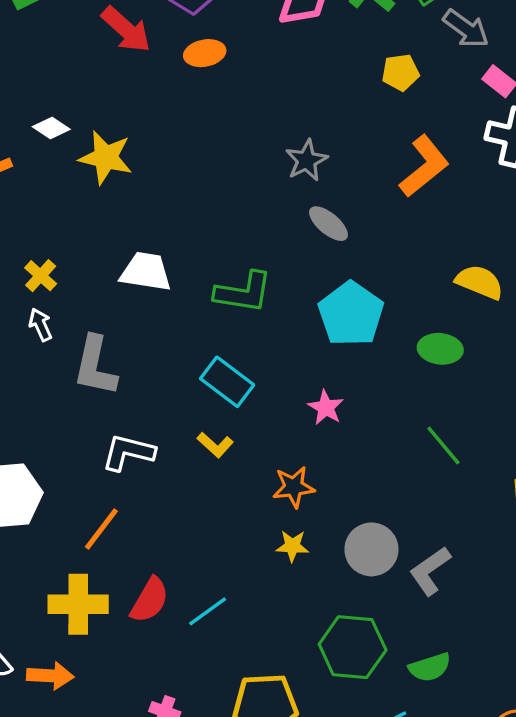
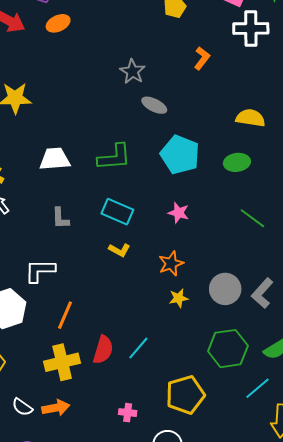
orange L-shape: (424, 166) -> (202, 58), size x0.6
gray L-shape: (95, 366) -> (60, 218), moved, size x0.6
white L-shape: (128, 452) -> (40, 271), moved

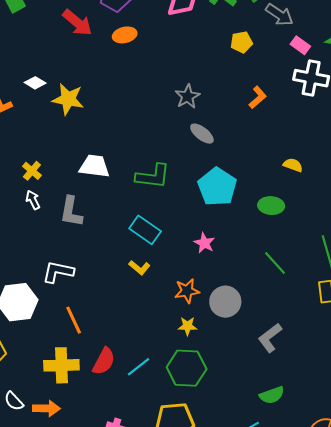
yellow semicircle: (250, 118) -> (293, 165), size x0.7
gray L-shape: (60, 218) -> (71, 212), moved, size x1.4
gray circle: (225, 289) -> (225, 302), moved
orange line: (65, 315) -> (74, 320), turned -60
green hexagon: (228, 349) -> (187, 368), moved

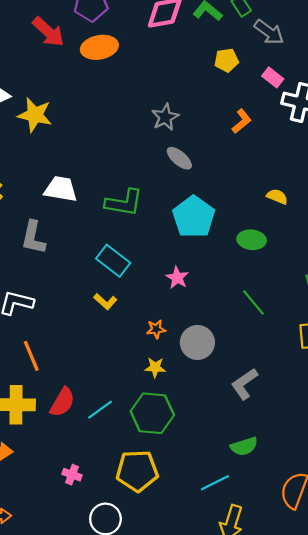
orange ellipse: (125, 35) -> (99, 47), size x1.4
pink rectangle: (300, 45) -> (273, 77), moved
orange star: (187, 291) -> (156, 329), size x0.7

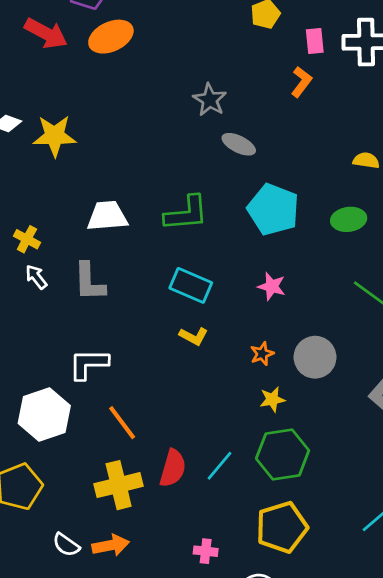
pink rectangle: (273, 77) -> (315, 41), moved, turned 60

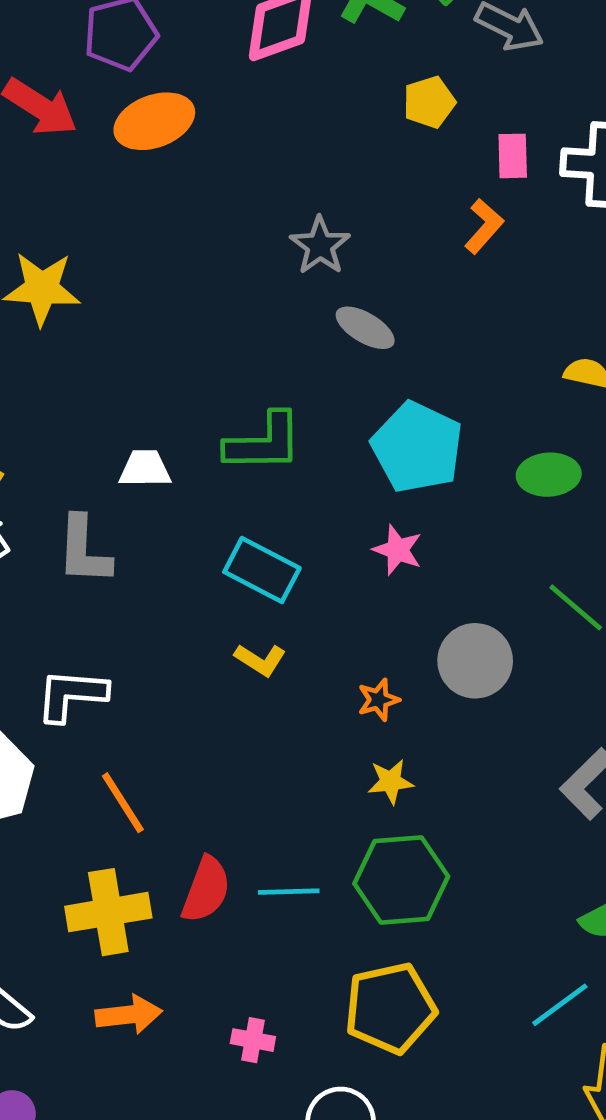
white trapezoid: (107, 216) -> (145, 469), moved, size x0.7
pink star: (272, 286) -> (398, 550), moved
gray circle: (315, 357) -> (475, 661), moved
cyan line: (220, 466) -> (289, 892), turned 44
orange arrow: (111, 545) -> (129, 1015), moved

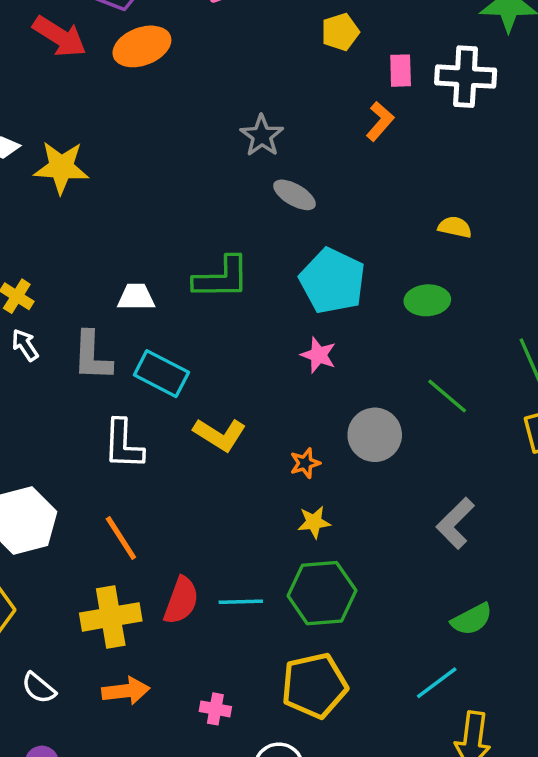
cyan rectangle: (262, 570) -> (161, 374), moved
yellow L-shape: (260, 660) -> (220, 435), size x1.4
white L-shape: (71, 695) -> (123, 444), moved, turned -92

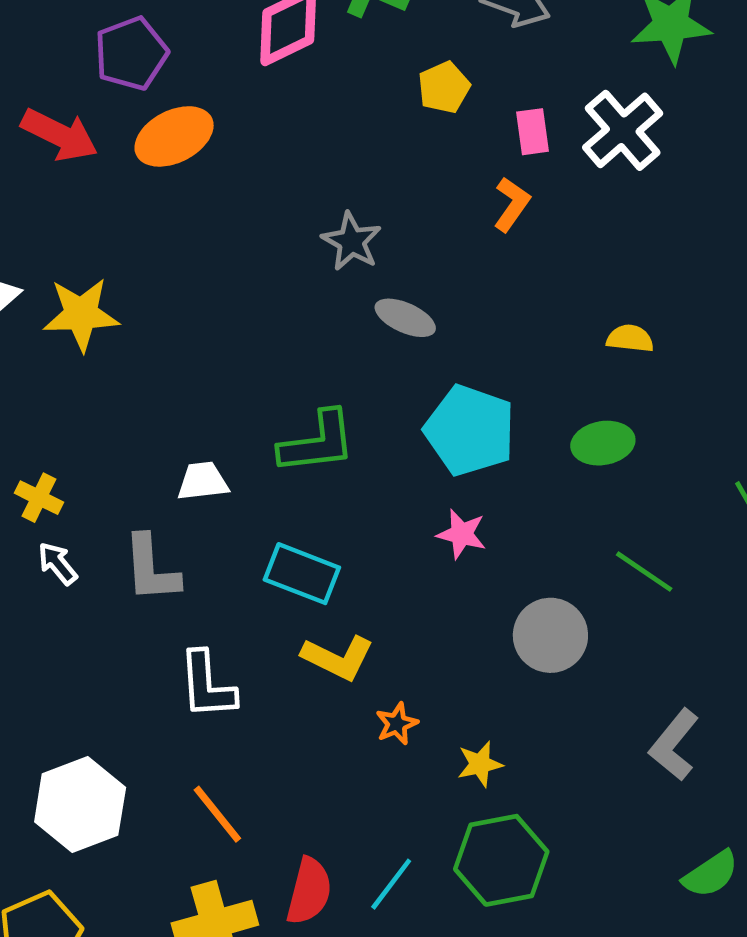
white cross: (466, 77) -> (623, 130), turned -38
cyan rectangle: (161, 374) -> (302, 574), moved
orange star: (305, 463) -> (397, 724), moved
cyan line: (241, 602) -> (391, 884), turned -45

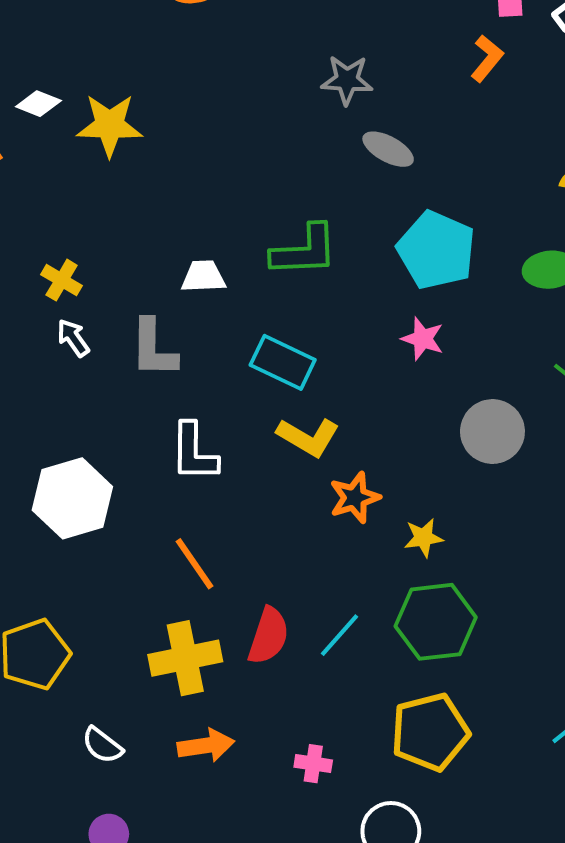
gray star: (352, 241) -> (347, 80), turned -30
orange star: (397, 724) -> (355, 498), size x1.4
white hexagon: (80, 805) -> (72, 498), moved

